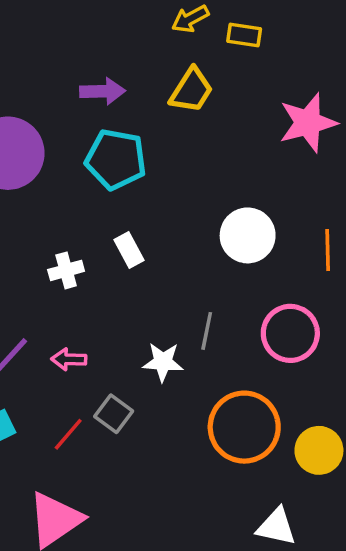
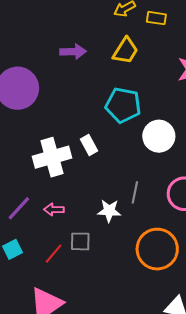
cyan pentagon: (116, 159) -> (123, 105), moved
white cross: (66, 270) -> (52, 157), size x1.8
gray square: (114, 414) -> (80, 241), turned -35

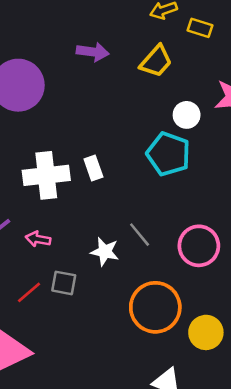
cyan pentagon: (123, 105) -> (168, 154), moved
white circle: (159, 136) -> (187, 115), moved, size x0.7
gray line: (135, 192) -> (140, 235), turned -60

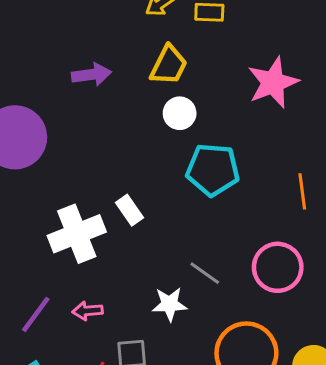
white circle: (187, 115) -> (180, 113), moved

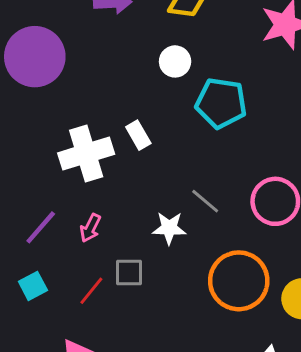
white circle: (180, 113) -> (175, 61), moved
pink arrow: (87, 311) -> (90, 228), turned -64

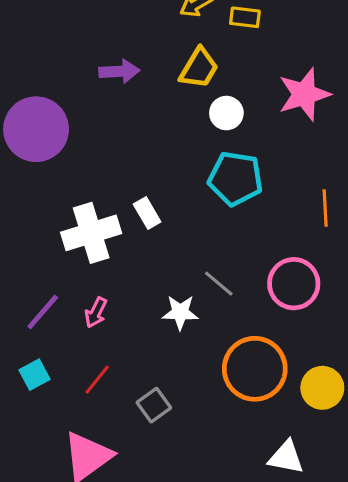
white circle: (175, 61) -> (226, 113), moved
gray square: (129, 273) -> (154, 405), moved, turned -36

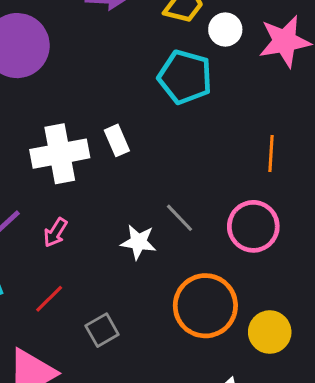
white circle: (226, 113) -> (225, 30), moved
cyan pentagon: (235, 178) -> (185, 77), moved
orange line: (325, 208) -> (271, 153), moved

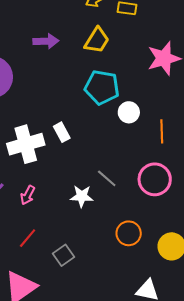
white circle: (225, 30) -> (129, 112), moved
orange circle: (205, 306) -> (129, 233), size x0.6

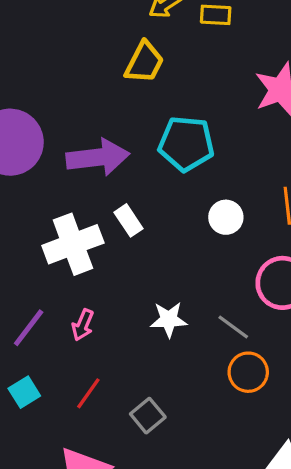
yellow trapezoid: (97, 40) -> (144, 62), moved
purple arrow: (46, 41) -> (98, 157), moved, size x1.5
white circle: (129, 112) -> (226, 217), moved
gray line: (107, 178) -> (233, 327), moved

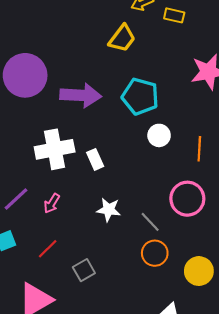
white circle: (226, 217) -> (159, 135), moved
white rectangle: (129, 220) -> (95, 159), moved

